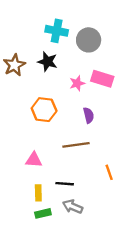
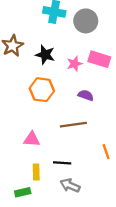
black star: (47, 62) -> (45, 55), moved
purple semicircle: (89, 115) -> (86, 95), turned -56
green rectangle: (43, 213) -> (23, 192), moved

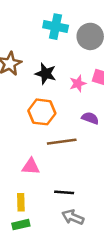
brown line: (73, 125) -> (62, 142), moved
yellow rectangle: (36, 172) -> (21, 202), moved

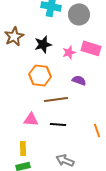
black star: (46, 74) -> (43, 44), turned -30
black line: (64, 192) -> (58, 124), moved

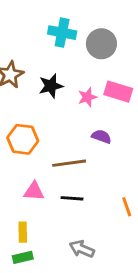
orange hexagon: (40, 75) -> (23, 139), moved

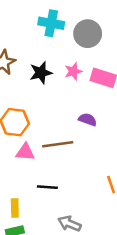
pink star: (87, 97) -> (73, 71), moved
pink triangle: (34, 191) -> (25, 152), moved
black line: (72, 198) -> (47, 187), moved

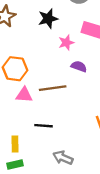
pink star: (73, 71) -> (66, 43), moved
black star: (41, 73) -> (48, 19), moved

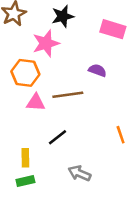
pink star: (66, 43) -> (46, 43), moved, size x1.5
black line: (44, 126) -> (58, 137), turned -42

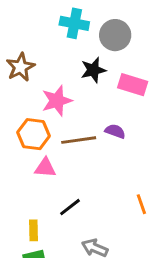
black star: (63, 16) -> (93, 70), moved
brown line: (68, 95) -> (79, 140), moved

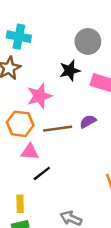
cyan cross: (74, 23) -> (19, 37), moved
purple semicircle: (115, 131) -> (88, 121), turned -49
black line: (70, 207) -> (42, 173), moved

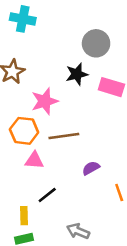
cyan cross: (19, 37) -> (23, 19), moved
purple semicircle: (88, 121) -> (91, 168), moved
black line: (42, 173) -> (47, 195), moved

